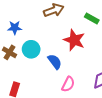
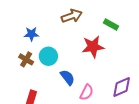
red star: (74, 40) -> (93, 47), turned -30
blue semicircle: (55, 62) -> (68, 77), moved

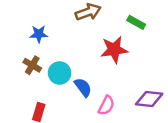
cyan circle: (48, 56) -> (60, 73), moved
purple diamond: (122, 87) -> (149, 99), turned 30

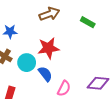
red star: (114, 50) -> (48, 48), moved

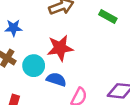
blue semicircle: (45, 74) -> (56, 79), turned -35

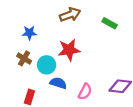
blue semicircle: (56, 79) -> (58, 83), moved

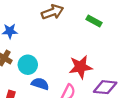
red star: (69, 50) -> (80, 67), moved

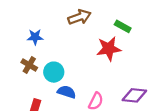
red star: (80, 67) -> (109, 49), moved

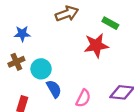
brown cross: (29, 65) -> (16, 62), turned 35
blue semicircle: (67, 92) -> (54, 89), turned 42

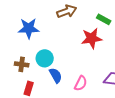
blue star: (22, 34) -> (29, 28), size x1.5
brown cross: (16, 62) -> (22, 64), moved, turned 32

